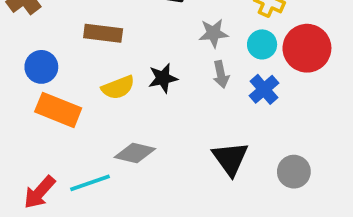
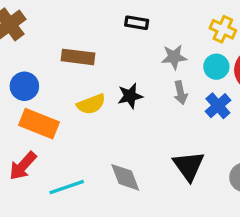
gray diamond: (135, 153) -> (125, 177), moved, turned 56
red arrow: (39, 192) -> (23, 166), moved

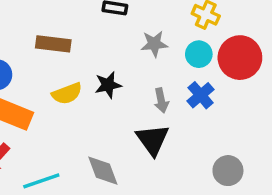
gray arrow: (181, 93) -> (161, 100), moved
black triangle: (189, 166) -> (153, 140), moved

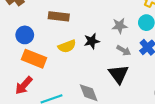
gray star: (154, 44) -> (120, 26), moved
gray arrow: (161, 100) -> (124, 50), turned -48

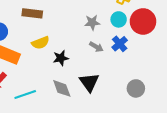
black star: (92, 41) -> (61, 58), moved
black triangle: (119, 74) -> (89, 82), moved

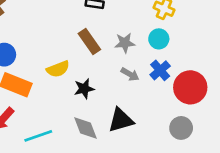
brown rectangle: (32, 13) -> (89, 42), moved, turned 48
red circle: (143, 21) -> (190, 87), moved
black triangle: (89, 82) -> (121, 120), turned 50

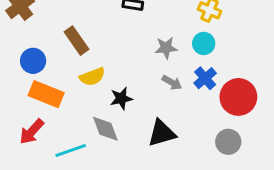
brown rectangle: (89, 42) -> (76, 41), moved
gray diamond: (85, 128) -> (105, 129), moved

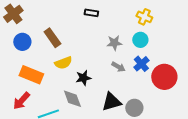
blue circle: (33, 61) -> (22, 42), moved
gray circle: (228, 142) -> (134, 108), moved

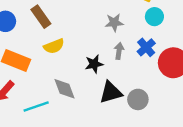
cyan circle: (140, 40) -> (154, 17), moved
gray arrow: (118, 67) -> (119, 51), turned -112
black star: (83, 78) -> (94, 64), moved

